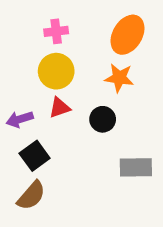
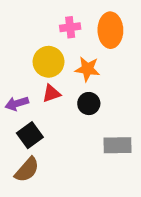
pink cross: (56, 31) -> (70, 27), moved
orange ellipse: (127, 35) -> (110, 30), turned -32
orange star: (119, 78) -> (87, 69), moved

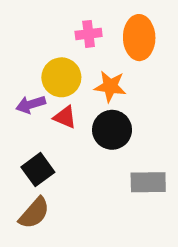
red triangle: (51, 93) -> (65, 117), turned 42
purple arrow: (17, 104) -> (31, 104), moved
black circle: (89, 104) -> (112, 130), size x1.4

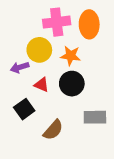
pink cross: (89, 34) -> (57, 22), size x1.6
red triangle: (65, 117) -> (42, 85), moved
brown semicircle: (34, 213) -> (53, 130), moved

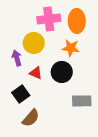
orange star: (71, 56) -> (71, 48), moved
purple arrow: (20, 67) -> (17, 58), turned 91
brown semicircle: (53, 130) -> (31, 118), moved

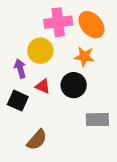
orange ellipse: (77, 21) -> (91, 25), turned -40
black square: (21, 94) -> (18, 101), moved, turned -30

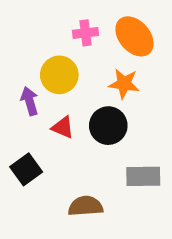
pink cross: (58, 22) -> (86, 33), size x0.6
black square: (18, 101) -> (26, 169), moved, turned 30
brown semicircle: (37, 140) -> (86, 206), moved, turned -135

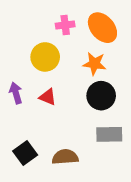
purple arrow: (30, 101) -> (16, 93), moved
black circle: (108, 126) -> (101, 96), moved
black square: (26, 169) -> (25, 153), moved

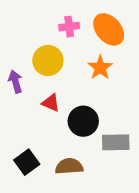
orange star: (94, 64) -> (100, 68), turned 30
purple arrow: (16, 93) -> (15, 82), moved
black circle: (101, 96) -> (83, 121), moved

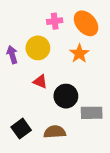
purple arrow: (15, 82) -> (12, 55), moved

